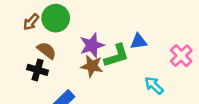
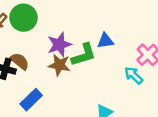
brown semicircle: (47, 50) -> (20, 61), moved
cyan arrow: (154, 85) -> (134, 75), moved

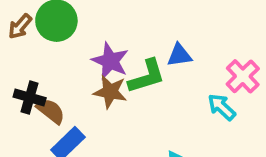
purple star: (59, 45) -> (110, 61), turned -30
brown semicircle: (20, 61) -> (51, 111), moved

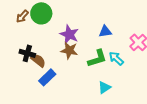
green L-shape: (147, 76) -> (97, 58), moved
cyan arrow: (222, 107) -> (116, 58), moved

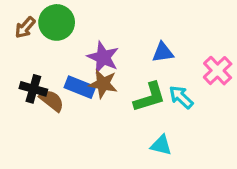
blue rectangle: (47, 77) -> (80, 87), moved, turned 66
cyan triangle: (104, 87) -> (161, 145), turned 48

